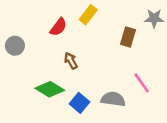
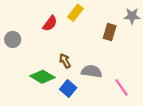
brown arrow: (71, 61) -> (65, 61), moved
pink line: (142, 83) -> (121, 87), moved
gray semicircle: (113, 99) -> (92, 71), moved

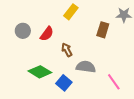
red semicircle: (50, 23) -> (47, 34), moved
gray circle: (13, 39) -> (23, 31), moved
brown arrow: (65, 61) -> (67, 50), moved

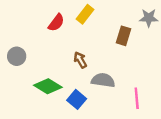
gray circle: (23, 31) -> (17, 56), moved
red semicircle: (47, 34) -> (56, 23), moved
pink line: (114, 82) -> (137, 98), turned 30

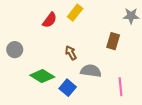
brown rectangle: (123, 36) -> (113, 41), moved

